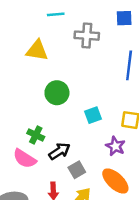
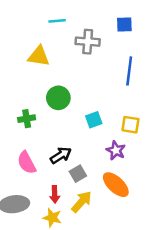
green cross: (36, 135) -> (27, 119), moved, turned -35
pink semicircle: (25, 159) -> (27, 163), turned 30

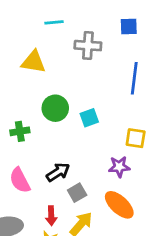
cyan square: (94, 120) -> (89, 118), moved
purple star: (116, 150) -> (119, 167), turned -30

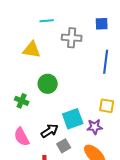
cyan square: (89, 118) -> (73, 119), moved, size x1.5
green cross: (20, 131) -> (22, 101), turned 32

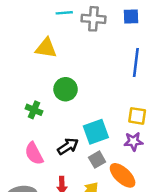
gray cross: (72, 38) -> (93, 19), moved
purple star: (95, 127) -> (133, 141), moved
gray square: (64, 146) -> (97, 160), moved

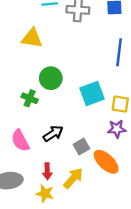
green cross: (34, 110) -> (30, 98), moved
cyan square: (96, 132) -> (92, 93), moved

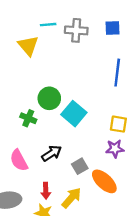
yellow triangle: (32, 38) -> (28, 46), moved, turned 40
cyan square: (92, 93) -> (74, 114), moved, turned -30

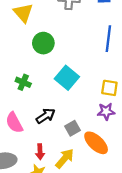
green circle: (49, 98) -> (43, 43), moved

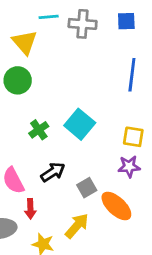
green circle: (43, 43) -> (18, 80), moved
green cross: (23, 82) -> (39, 130), moved, turned 32
red arrow: (40, 152) -> (30, 209), moved

